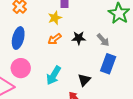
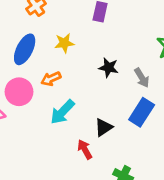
yellow star: (55, 18) -> (64, 43), moved
orange arrow: (55, 39) -> (51, 79), moved

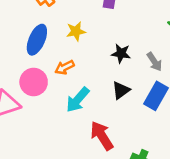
black triangle: (104, 127) -> (121, 90), moved
red arrow: (85, 149) -> (102, 136), size x1.5

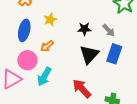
black triangle: (121, 90) -> (89, 55), size x1.5
cyan arrow: (78, 100) -> (44, 77), moved

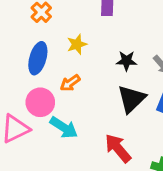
cyan arrow: (44, 77) -> (64, 128), turned -90

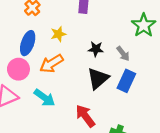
orange arrow: (70, 83) -> (51, 64), size x1.5
pink circle: (40, 102) -> (18, 69), moved

